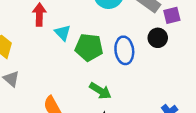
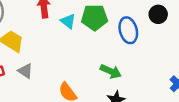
green pentagon: (89, 47) -> (95, 17), moved

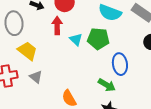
blue ellipse: (128, 30) -> (120, 64), moved

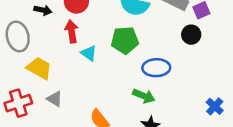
cyan triangle: (76, 39) -> (89, 53), moved
blue ellipse: (120, 64) -> (156, 68), turned -75

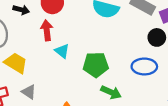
green pentagon: (125, 40) -> (96, 65), moved
blue ellipse: (156, 68) -> (144, 67), moved

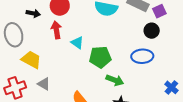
cyan triangle: (62, 51) -> (77, 43), moved

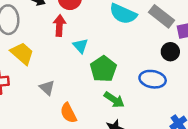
green pentagon: (100, 57) -> (103, 69), turned 30
gray triangle: (44, 84) -> (47, 88), moved

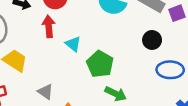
black circle: (170, 52) -> (152, 40), moved
blue ellipse: (153, 79) -> (170, 70), moved

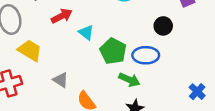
red arrow: (49, 26) -> (62, 16), turned 70
blue ellipse: (170, 70) -> (146, 55), moved

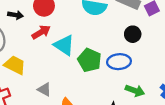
cyan triangle: (86, 32) -> (64, 45), size x1.5
green arrow: (129, 80) -> (135, 91), moved

